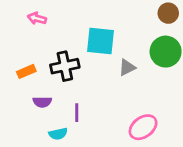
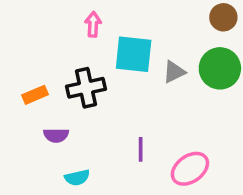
pink arrow: (37, 18) -> (93, 24), moved, turned 78
gray triangle: (127, 67) -> (174, 72), moved
purple line: (77, 113) -> (141, 149), moved

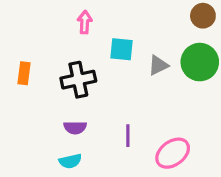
cyan square: (134, 54) -> (121, 49), size x0.7
orange rectangle: (35, 95) -> (24, 73), moved, turned -60
purple semicircle: (56, 135) -> (75, 128), moved

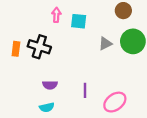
brown circle: (203, 16) -> (123, 11), moved
cyan square: (121, 49) -> (79, 21), moved
black cross: (78, 80) -> (39, 47), moved, turned 30

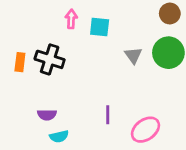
brown circle: (123, 11) -> (170, 14), moved
gray triangle: (105, 44) -> (133, 55), turned -40
purple semicircle: (50, 85) -> (47, 115), moved

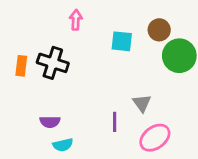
brown circle: (170, 14) -> (159, 30), moved
cyan square: (100, 27) -> (122, 41), moved
gray triangle: (133, 55) -> (142, 103), moved

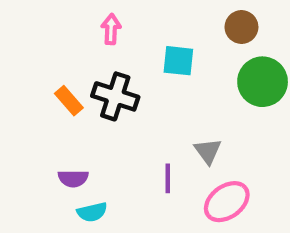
brown circle: (159, 30) -> (241, 27), moved
black cross: (53, 63) -> (115, 96), moved
orange rectangle: (21, 66) -> (69, 101), moved, turned -48

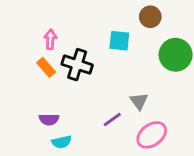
brown circle: (241, 27) -> (150, 17), moved
pink arrow: (111, 29) -> (50, 39), moved
purple line: (168, 178) -> (112, 119), turned 54

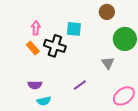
cyan square: (119, 41) -> (74, 29), moved
gray triangle: (139, 101) -> (108, 63), moved
pink ellipse: (152, 135) -> (124, 96), moved

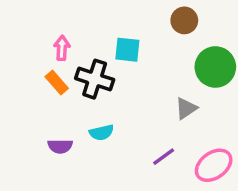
gray triangle: (108, 63) -> (186, 108), turned 32
purple line: (80, 85) -> (164, 157), moved
cyan semicircle: (44, 101) -> (102, 133), moved

